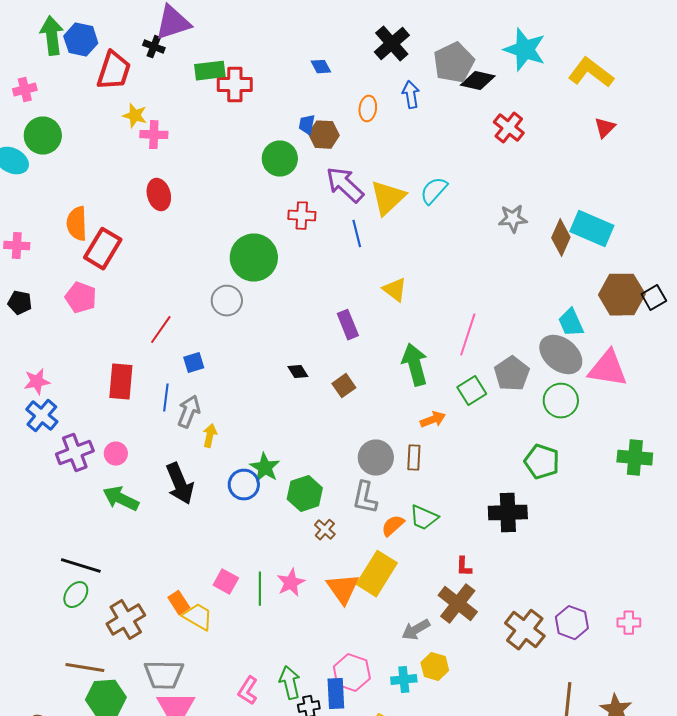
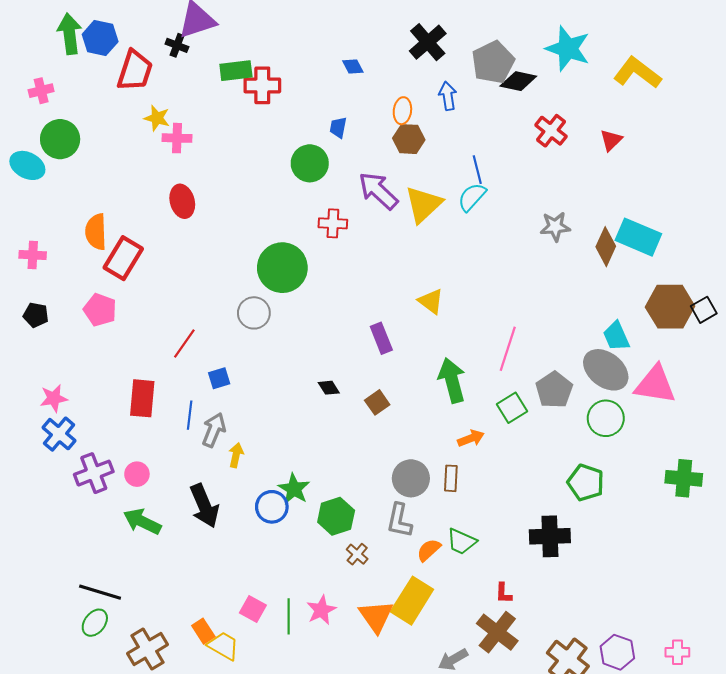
red triangle: (605, 128) -> (611, 140), moved
brown hexagon: (324, 135) -> (409, 139), moved
blue line: (357, 234) -> (477, 170), moved

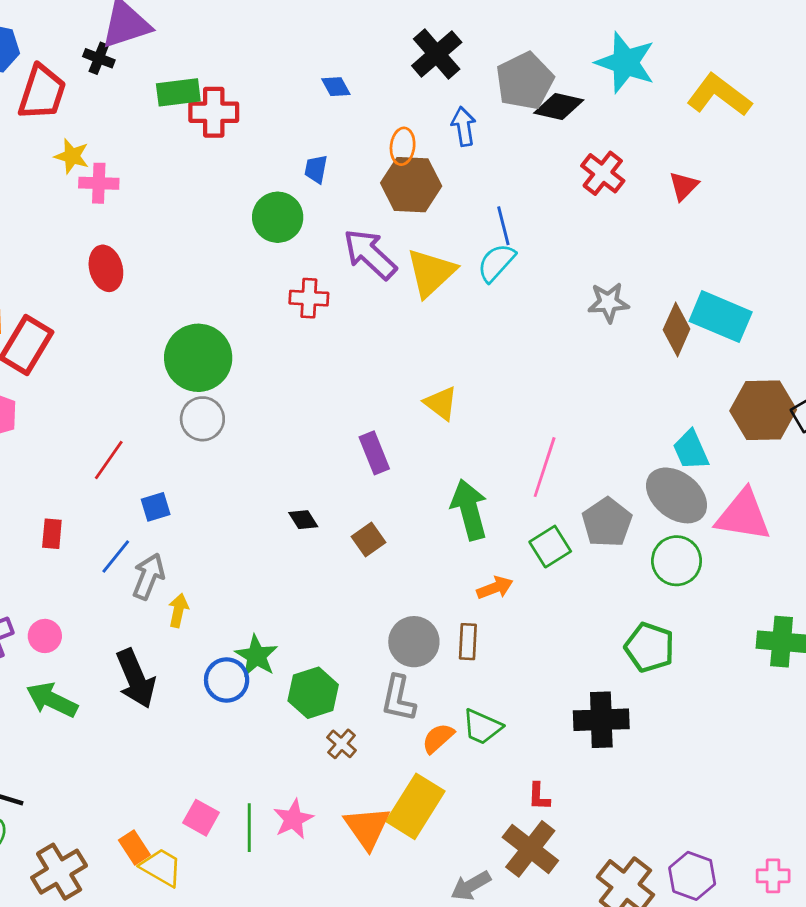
brown hexagon: (409, 139) -> (411, 185), size x1.4
green circle: (282, 268) -> (198, 358), moved
red rectangle: (142, 398) -> (52, 534), size x0.6
blue line: (190, 415) -> (116, 556), turned 32

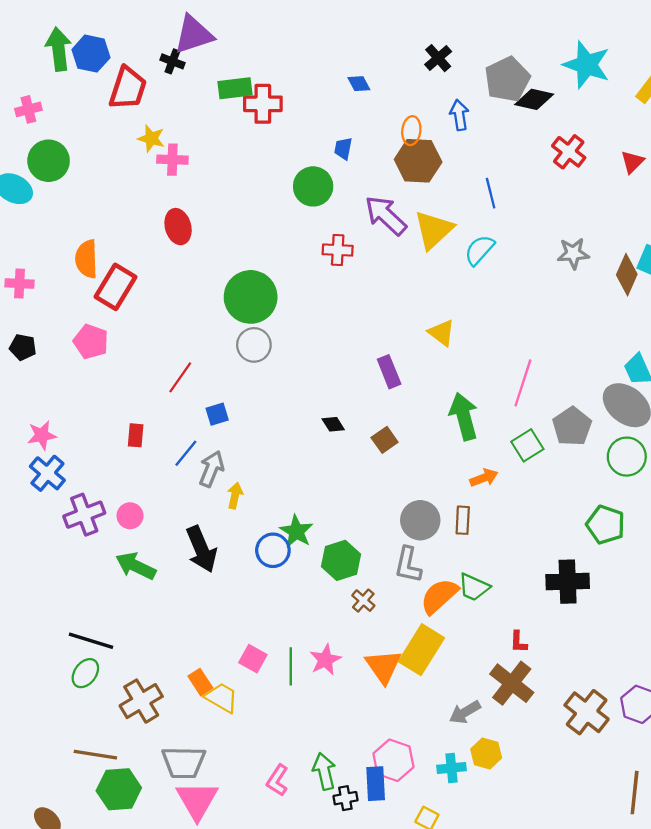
black cross: (437, 54) -> (438, 58), size x0.7
cyan semicircle: (496, 263) -> (479, 250), moved
orange semicircle: (438, 738) -> (439, 596), size x1.5

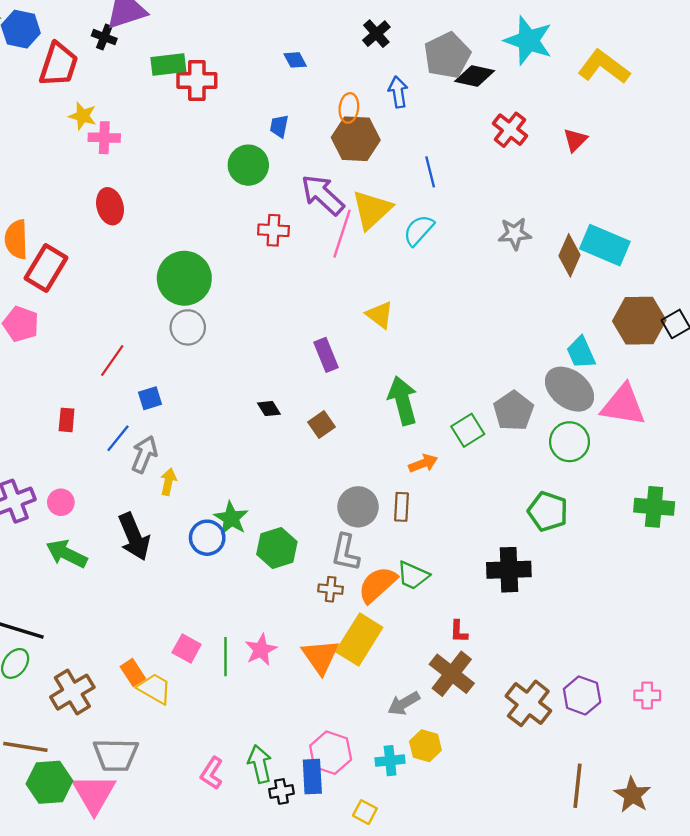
pink line: (523, 383) -> (342, 234), moved
brown cross: (363, 601) -> (331, 589), moved, turned -35
pink triangle: (197, 800) -> (94, 794), moved

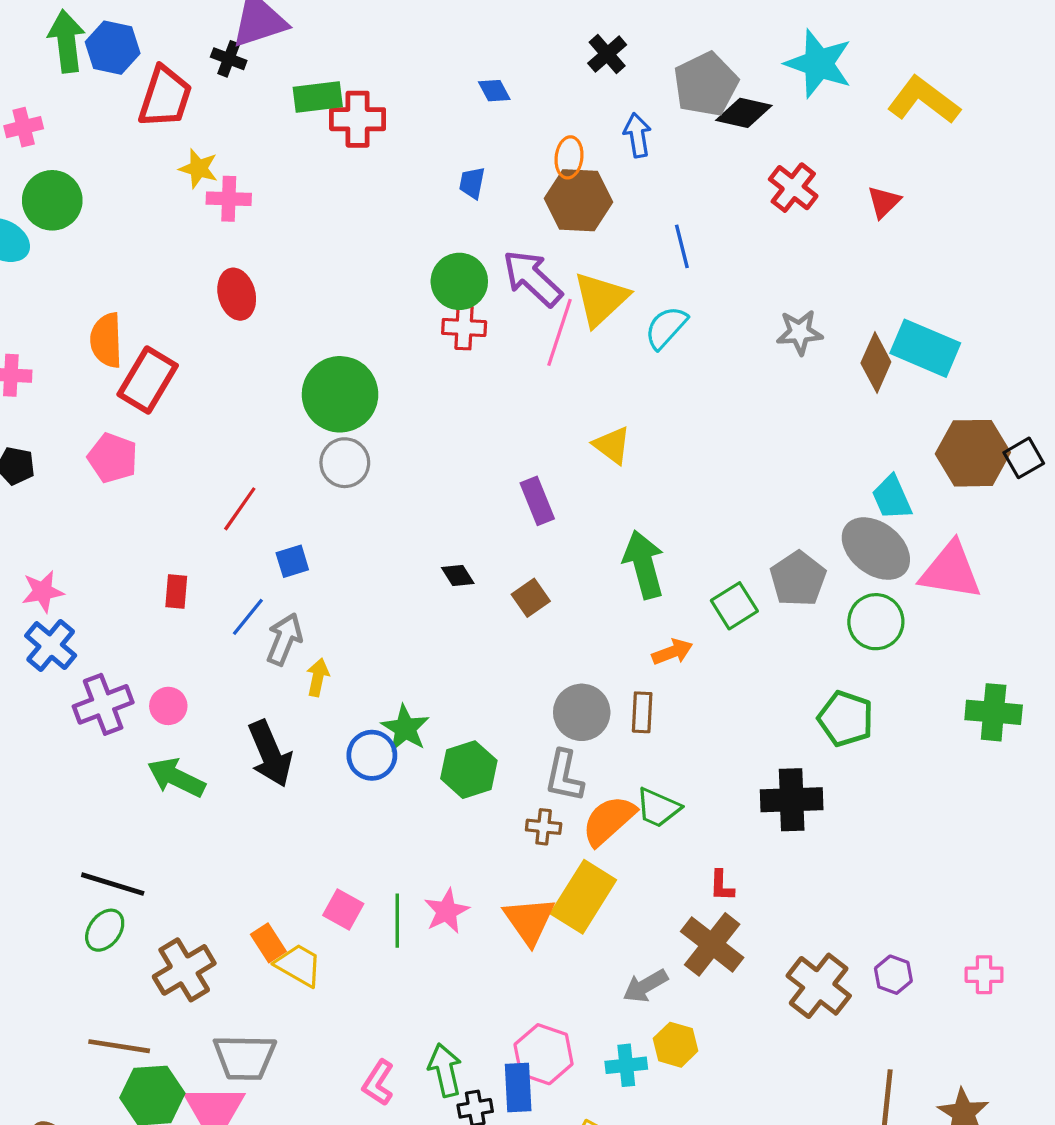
green circle: (248, 165) -> (459, 281), moved
purple hexagon: (582, 695) -> (893, 975), size x0.7

